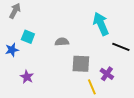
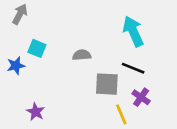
black line: (121, 47) -> (133, 68), moved
purple star: (27, 77) -> (36, 112), moved

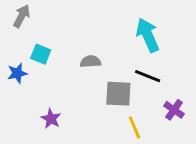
purple cross: (141, 97) -> (174, 110), moved
purple star: (36, 112) -> (51, 119), moved

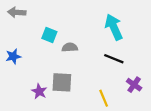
gray arrow: (22, 16) -> (17, 12), turned -114
cyan square: (41, 54) -> (49, 35), moved
gray square: (118, 94) -> (62, 82), moved

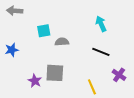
cyan arrow: (114, 27) -> (101, 24), size x0.7
cyan square: (49, 35) -> (44, 31), turned -32

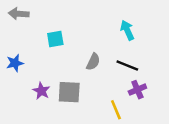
gray semicircle: (62, 42) -> (93, 62), moved, turned 120
purple cross: (119, 75) -> (137, 90), moved, turned 32
purple star: (35, 81) -> (41, 91), moved

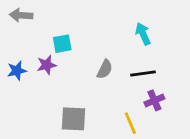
black line: (127, 66) -> (143, 73), turned -30
purple star: (41, 91) -> (47, 65), moved, turned 30
gray square: (69, 92) -> (74, 119), moved

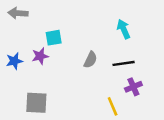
gray square: (74, 119) -> (36, 103), moved

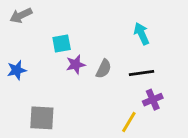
gray arrow: (18, 13) -> (21, 15), turned -30
purple star: (40, 56) -> (76, 65), moved
yellow line: (113, 106) -> (129, 122), turned 54

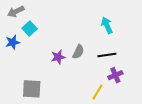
cyan square: (62, 43) -> (30, 28), moved, turned -32
purple star: (76, 65) -> (58, 57), moved
blue star: (17, 70) -> (13, 42), moved

